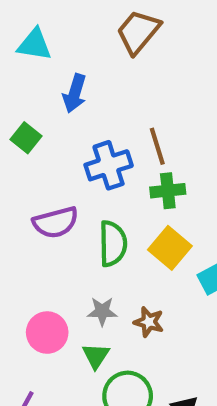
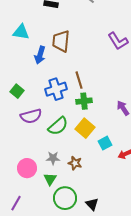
brown trapezoid: (138, 32) -> (61, 41), moved, turned -35
green square: (26, 138) -> (17, 91), moved
green semicircle: (113, 244) -> (58, 126), turned 50

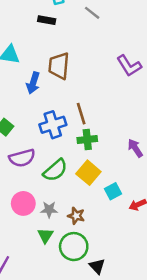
pink circle: (27, 168) -> (23, 203), moved
green circle: (65, 198) -> (74, 247), moved

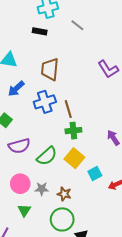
blue arrow: (33, 83) -> (16, 89), moved, turned 30
blue cross: (53, 125) -> (45, 102), moved
green triangle: (45, 235) -> (24, 210), moved

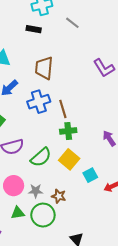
green triangle: (24, 210) -> (18, 213), turned 48
green circle: (62, 219) -> (43, 215), moved

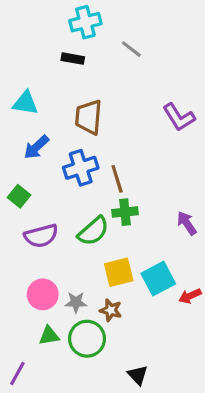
green semicircle: (41, 157) -> (93, 231), moved
yellow square: (69, 159) -> (119, 272), moved, turned 36
cyan square: (90, 175) -> (158, 279), size x1.5

